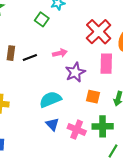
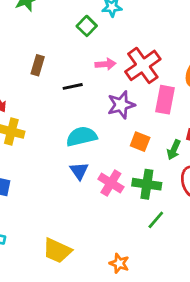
red cross: (99, 32) -> (143, 65), moved
pink arrow: (60, 53) -> (105, 64), moved
black line: (30, 57) -> (73, 86), moved

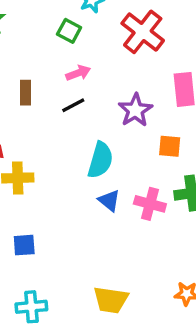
pink arrow: (105, 64) -> (78, 73), moved
red cross: (143, 65) -> (143, 32), moved
cyan semicircle: (81, 136) -> (100, 160), turned 136

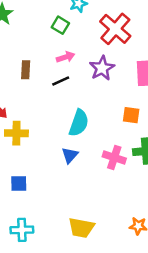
purple star: (135, 110) -> (102, 68), moved
blue triangle: (109, 201) -> (70, 155), moved, turned 30

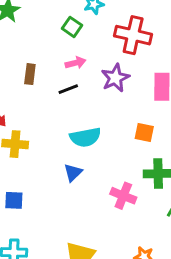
red cross: (115, 29) -> (133, 35), turned -32
cyan semicircle: (79, 123) -> (85, 137), turned 56
pink cross: (114, 158) -> (123, 196), moved

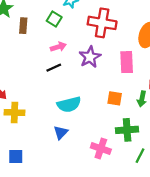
brown rectangle: (30, 74) -> (23, 26), moved

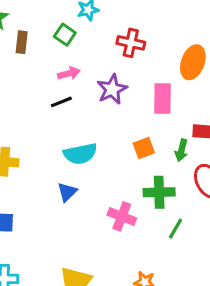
red cross: (102, 23) -> (131, 43), size x0.7
orange square: (115, 98) -> (144, 148), turned -32

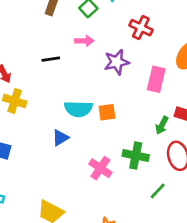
black line: (61, 102) -> (51, 59), moved
orange square: (144, 148) -> (107, 112), moved
green line: (176, 229) -> (158, 191), moved

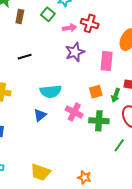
pink arrow: (84, 41) -> (69, 28), moved
orange square: (107, 112) -> (96, 92), moved
pink cross: (100, 168) -> (74, 112), moved

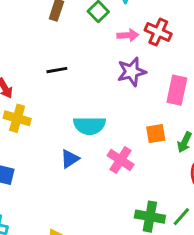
green cross: (99, 121) -> (150, 217), moved

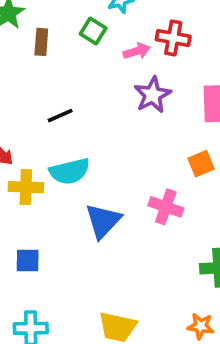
cyan semicircle: (89, 126) -> (70, 171), moved
blue triangle: (70, 159) -> (103, 221), size x1.5

